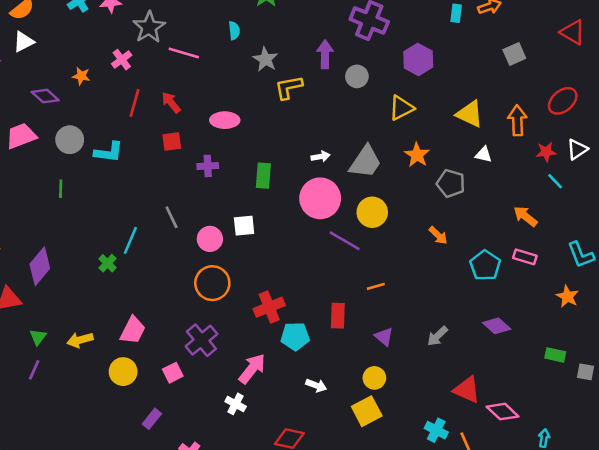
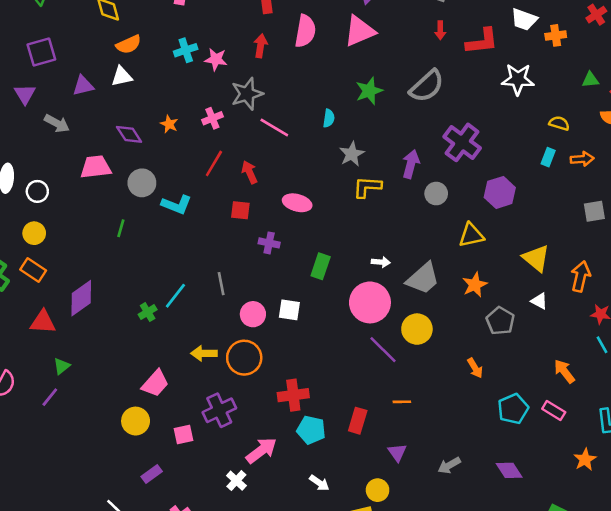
yellow arrow: (80, 340) -> (204, 353), moved

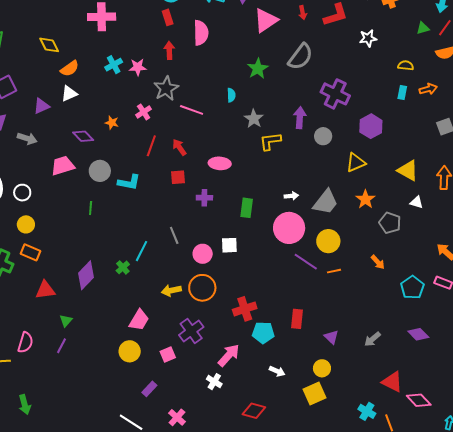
pink triangle: (360, 31) -> (266, 20), moved
white star: (518, 79) -> (368, 38), size x0.7
purple diamond: (81, 298) -> (86, 275), moved
orange line: (402, 402) -> (334, 271), moved

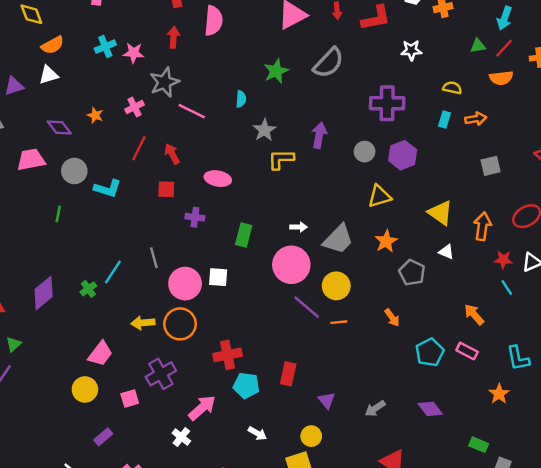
purple cross: (335, 94) -> (387, 103), moved, turned -32
gray circle: (323, 136) -> (365, 152), moved
pink circle: (203, 254) -> (185, 284), size x1.4

